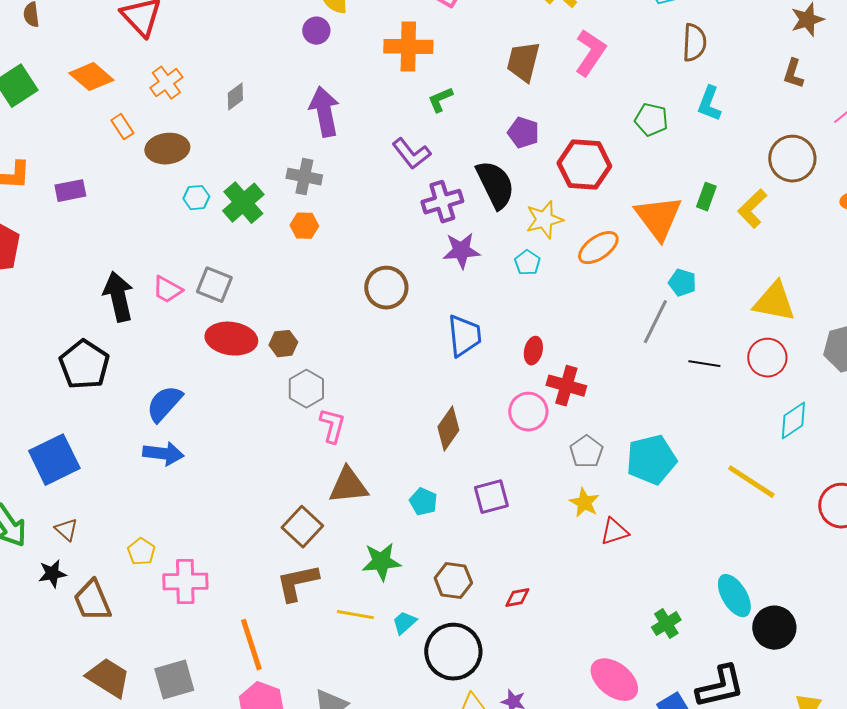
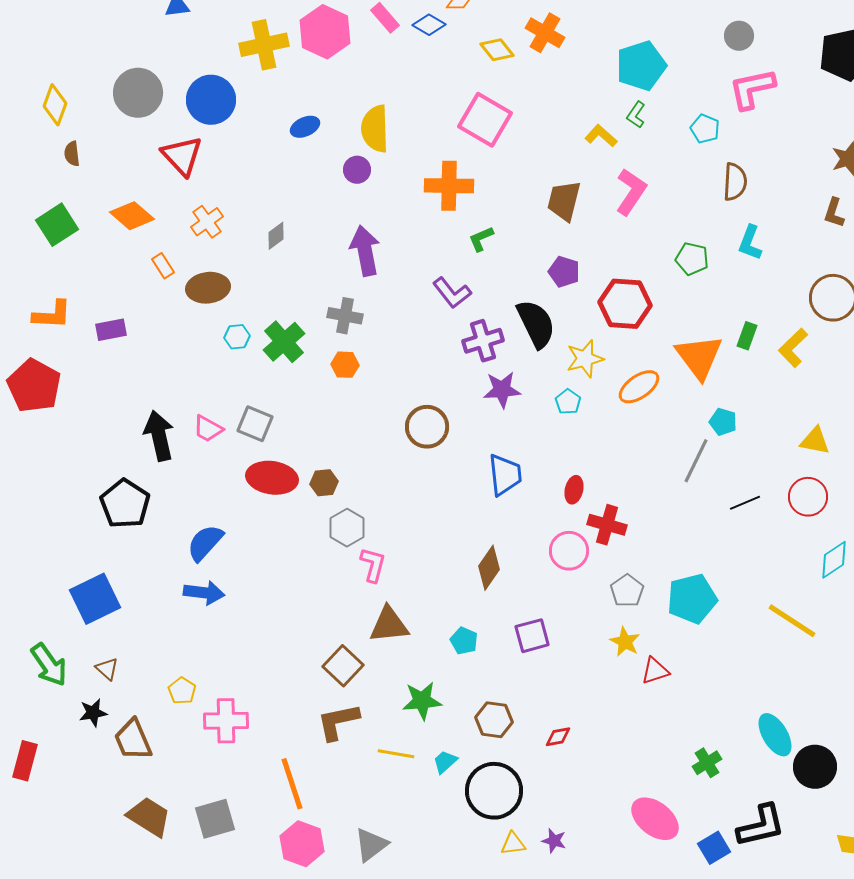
yellow triangle: (774, 302) -> (815, 441), size x0.7
black line: (704, 364) -> (745, 503), turned -32

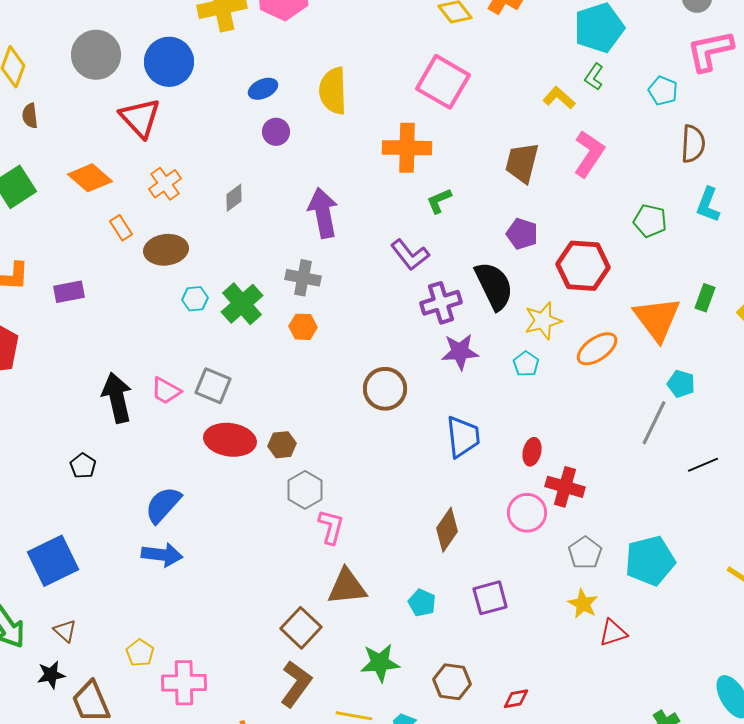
purple circle: (357, 170) -> (276, 132), moved
black pentagon: (125, 504) -> (83, 466), size x0.5
brown L-shape: (338, 722) -> (296, 684), turned 138

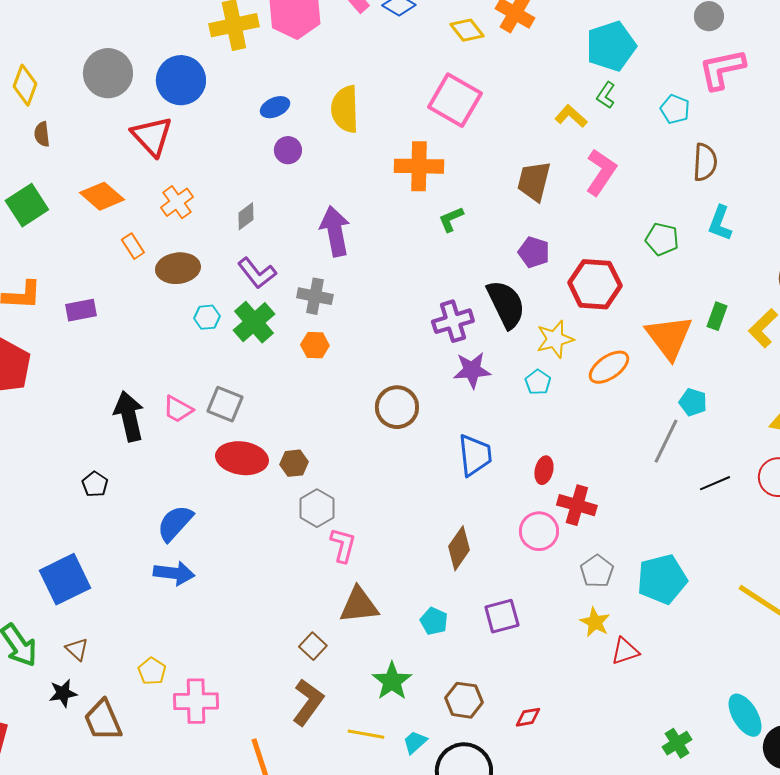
purple L-shape: (410, 255) -> (257, 273), moved
brown square: (301, 628) -> (313, 646), size x0.7
green star: (380, 663) -> (392, 681), turned -30

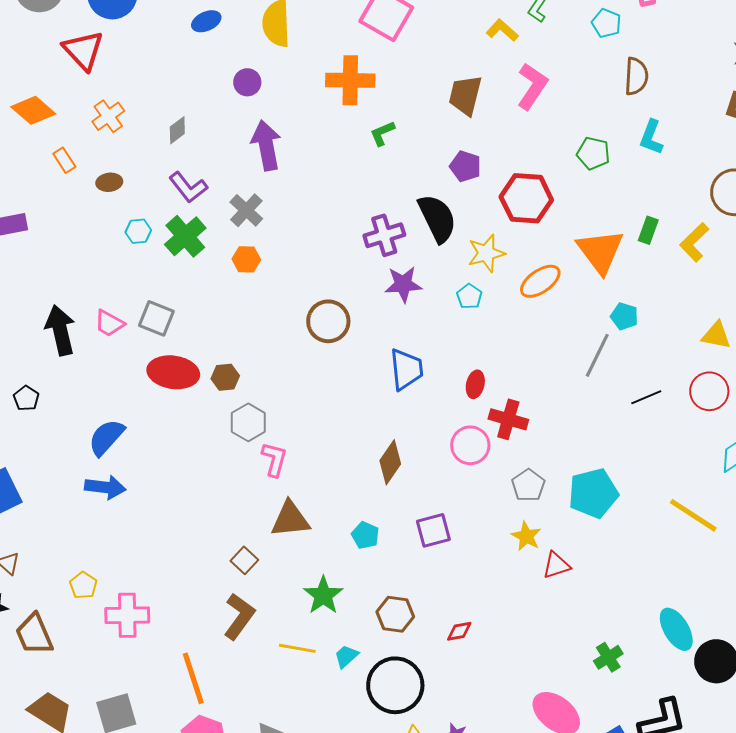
purple circle: (288, 150) -> (247, 82), moved
brown ellipse: (178, 268) -> (109, 182), size x0.6
gray cross: (315, 296) -> (246, 210), turned 32

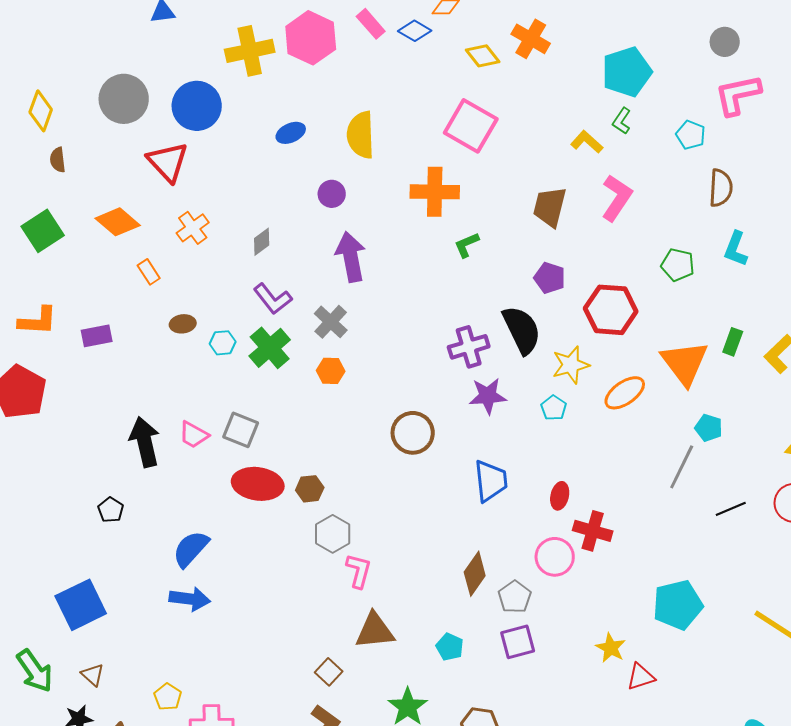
brown ellipse: (109, 182) -> (183, 324), moved
gray pentagon: (528, 485) -> (515, 597), moved

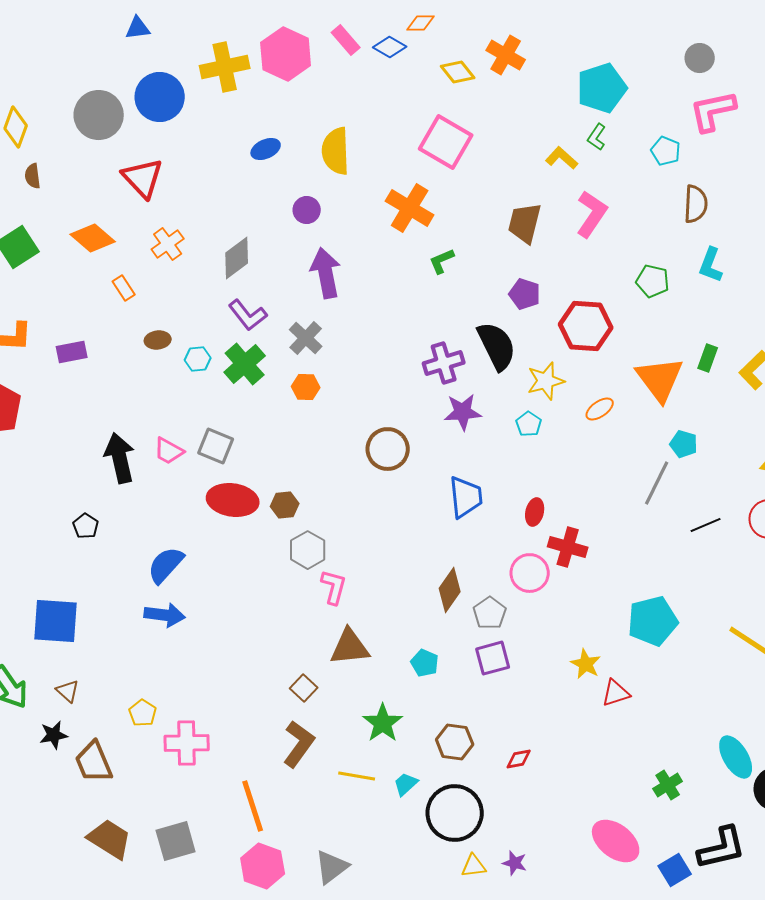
blue circle: (197, 106) -> (160, 97), moved
orange cross: (435, 192) -> (410, 208), turned 30
gray diamond: (262, 242) -> (237, 258), size x1.5
orange ellipse: (625, 393) -> (600, 409), size x0.7
blue square: (81, 605) -> (56, 621), turned 30

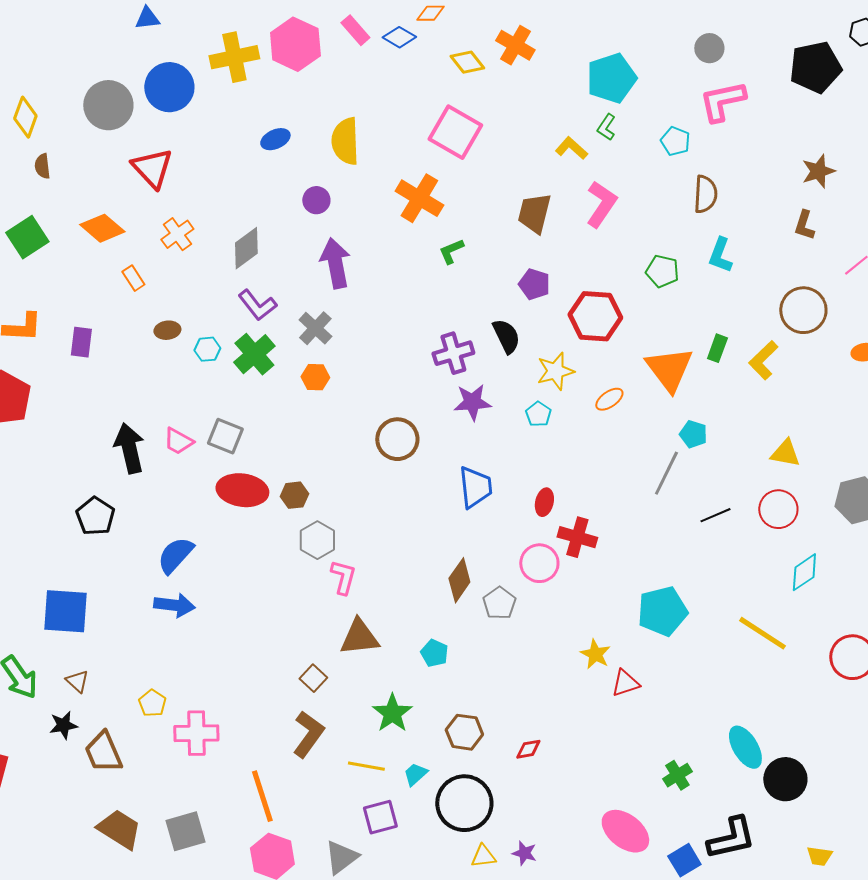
black semicircle: (497, 346) -> (506, 336), size x0.7
purple rectangle: (72, 352) -> (81, 342), turned -72
black pentagon: (86, 526) -> (95, 516), size x1.5
purple square: (493, 658) -> (380, 817), moved

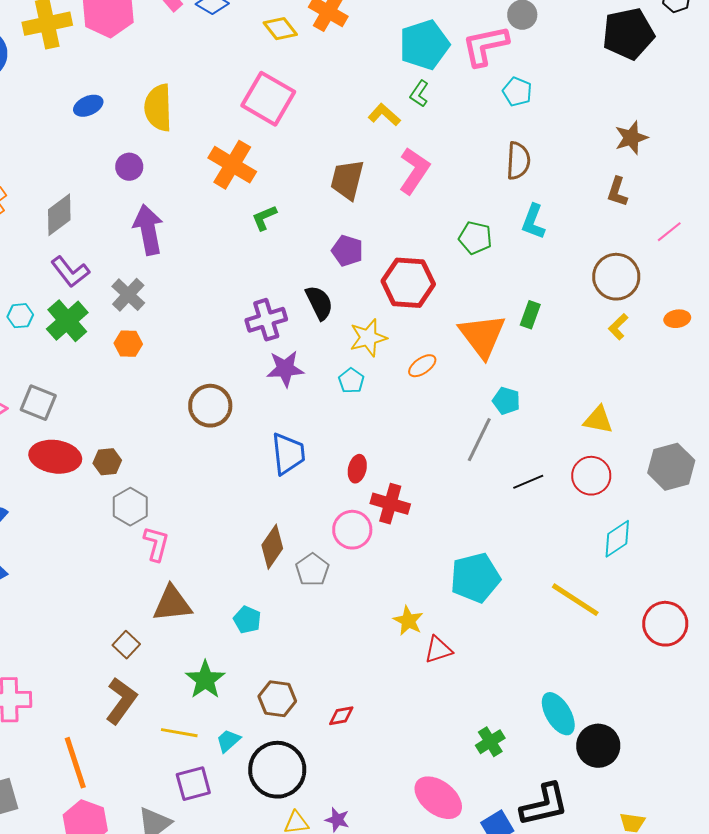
pink L-shape: (722, 101) -> (485, 46), moved
cyan pentagon: (675, 141) -> (517, 92), moved
yellow L-shape: (763, 360) -> (618, 327), moved, size x0.7

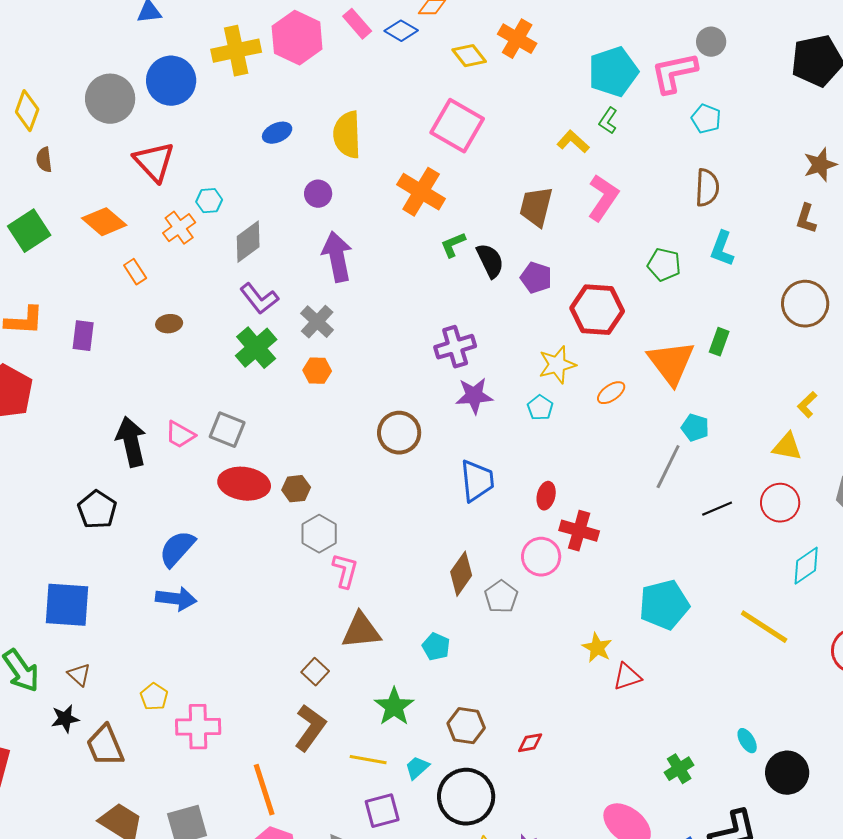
black semicircle: (319, 303) -> (490, 261), moved
cyan hexagon: (20, 316) -> (209, 201), moved
yellow L-shape: (618, 327) -> (807, 405), moved
cyan ellipse: (558, 714) -> (747, 741), size x0.6

